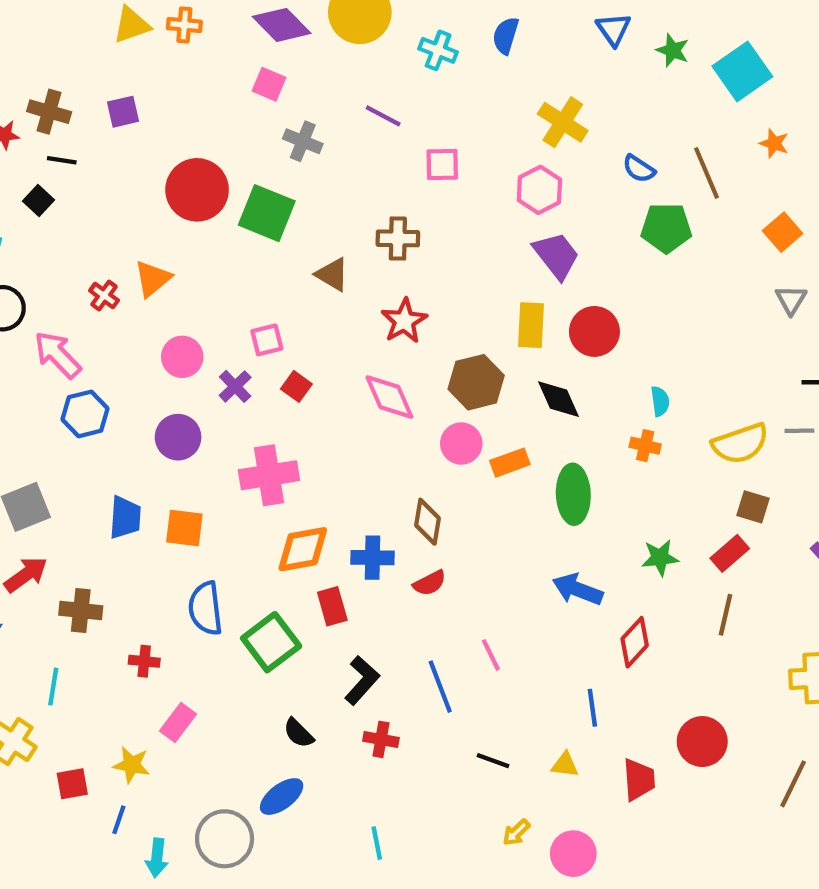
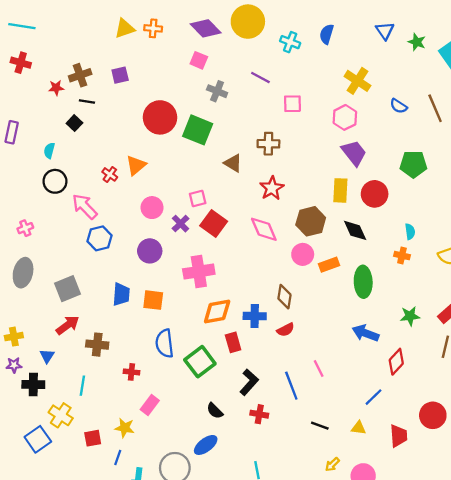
brown cross: (49, 112) -> (80, 75), turned -35
green pentagon: (666, 228) -> (413, 164), moved
red square: (296, 386) -> (214, 224), size x1.6
blue line: (592, 708) -> (373, 397), turned 54

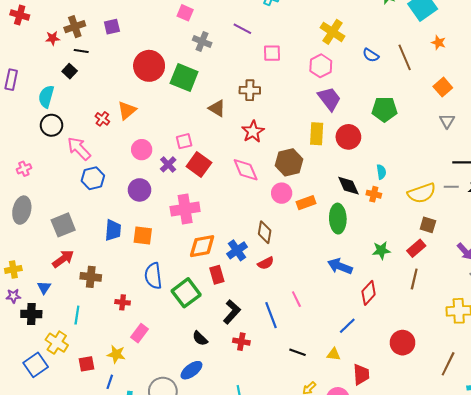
cyan semicircle: (49, 151) -> (46, 97), size x1.5
black diamond: (355, 230) -> (348, 186), moved
blue cross: (255, 316) -> (237, 250), turned -36
red trapezoid: (399, 436) -> (361, 374), moved

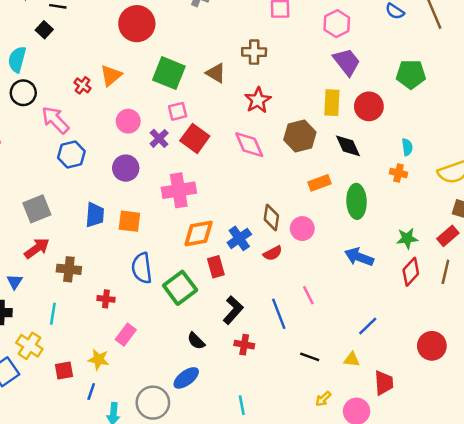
green square: (184, 78) -> (169, 73), moved
black diamond: (348, 186) -> (348, 146), moved
pink circle: (282, 193) -> (302, 229), moved
red diamond: (369, 293) -> (411, 272), moved

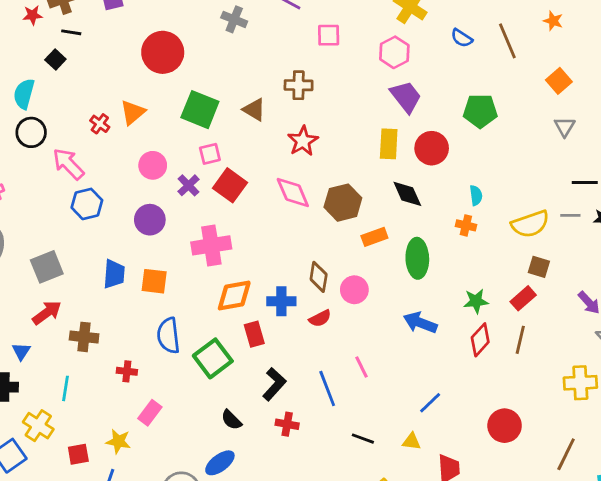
brown hexagon: (300, 136) -> (343, 203), moved
blue cross: (239, 238) -> (281, 301), turned 35

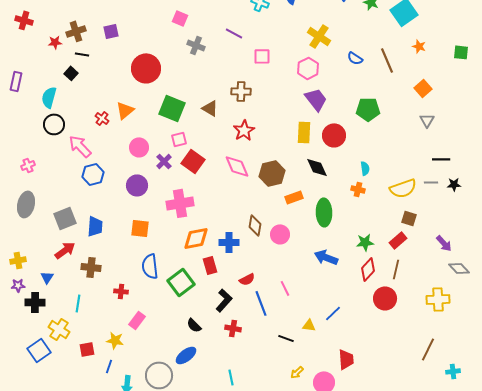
blue trapezoid: (114, 274) -> (95, 226), moved
red semicircle: (320, 318) -> (247, 279), moved
red circle: (505, 426) -> (385, 298), moved
yellow triangle: (412, 441) -> (309, 325), moved

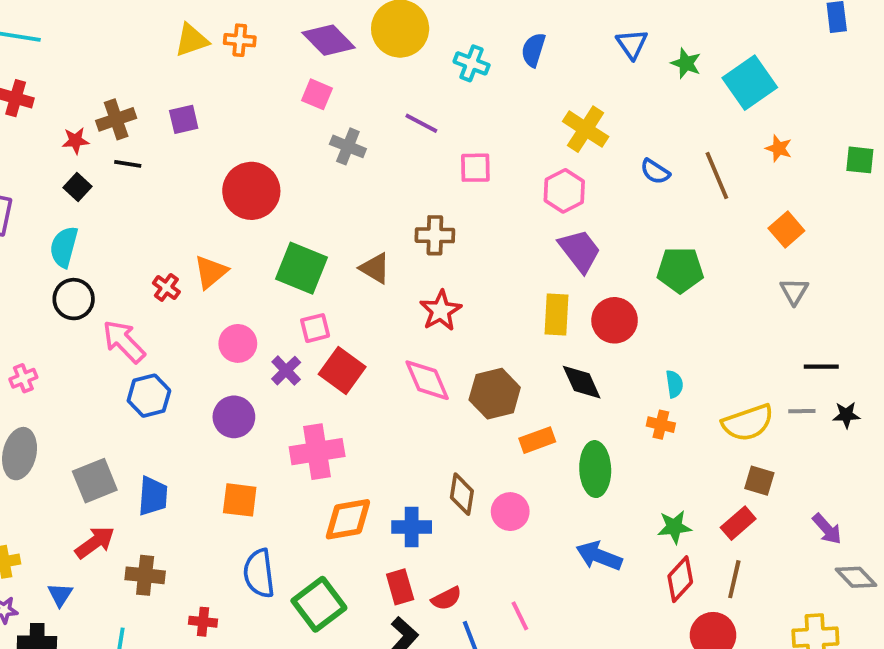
black square: (71, 73) -> (77, 187), moved
red rectangle: (210, 265) -> (400, 587), moved

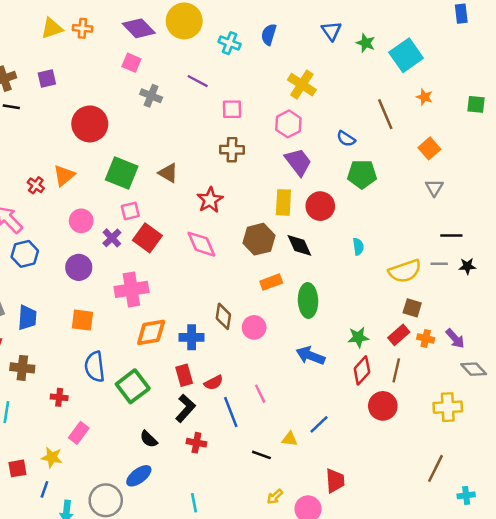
blue semicircle: (655, 172) -> (346, 139), moved
brown cross: (435, 235) -> (232, 150), moved
brown hexagon: (495, 394) -> (259, 239), moved
orange cross: (661, 425) -> (426, 338), moved

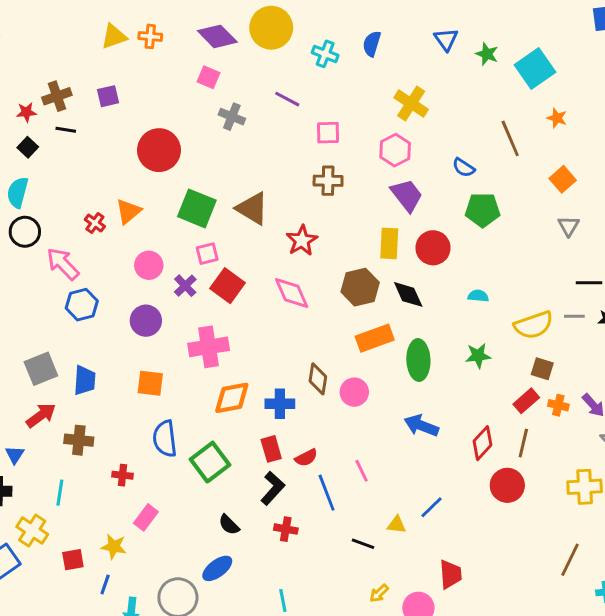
brown triangle: (168, 173) -> (252, 208), size x1.4
cyan semicircle: (358, 247) -> (478, 296), turned -77
orange rectangle: (271, 282) -> (375, 338), size x1.4
green star: (358, 337) -> (478, 356), moved

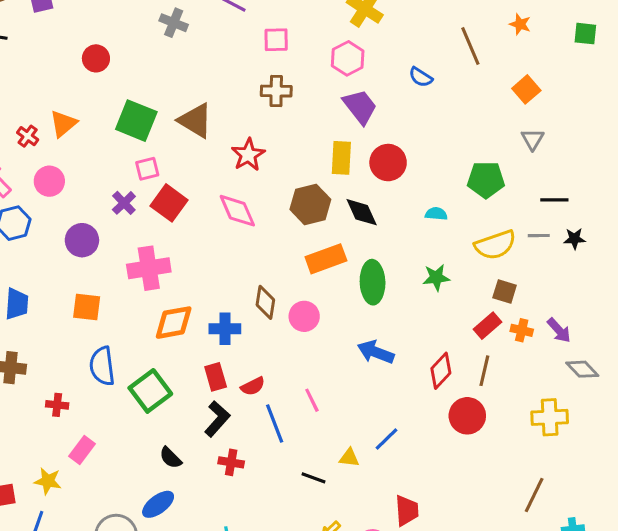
red circle: (159, 150) -> (96, 58), size x0.6
green pentagon: (483, 210) -> (486, 180), moved
pink circle: (149, 265) -> (49, 181), moved

